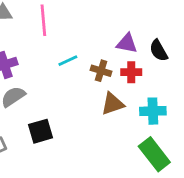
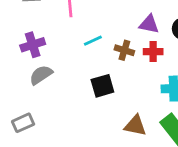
brown triangle: (113, 104) -> (135, 126), moved, turned 30
black square: (40, 131) -> (102, 86), moved

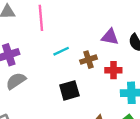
brown cross: (124, 50) -> (88, 60), turned -35
red cross: (153, 52) -> (113, 70), moved

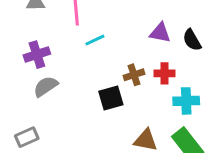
cyan line: (61, 51) -> (95, 40), moved
brown cross: (88, 60) -> (134, 75), moved

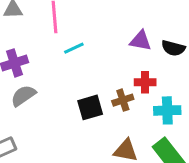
black semicircle: (192, 40) -> (173, 48), turned -45
brown cross: (134, 75) -> (123, 100), moved

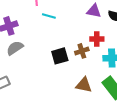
cyan line: (74, 48) -> (49, 16), turned 40

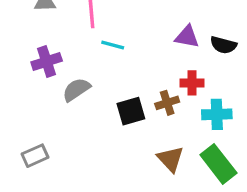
gray semicircle: (15, 48) -> (76, 90), moved
brown triangle: (84, 85) -> (171, 159), turned 36

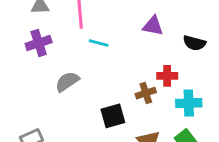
purple triangle: (187, 37) -> (153, 26), moved
purple cross: (47, 61) -> (39, 43), moved
black square: (131, 111) -> (113, 116), moved

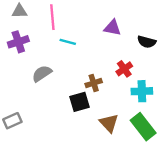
red cross: (167, 76) -> (124, 69), turned -35
brown cross: (146, 93) -> (94, 83), moved

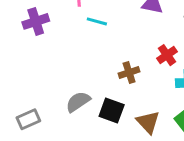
gray semicircle: (42, 74) -> (78, 102), moved
black square: (80, 102) -> (112, 110), moved, turned 36

